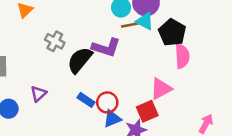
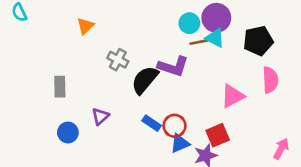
black pentagon: (172, 32) -> (258, 41), moved, turned 30
pink semicircle: (182, 56) -> (270, 80), moved
pink triangle: (161, 89) -> (233, 96), moved

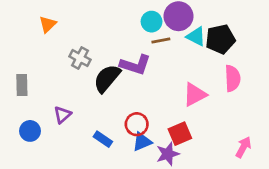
cyan triangle: (215, 38) -> (196, 36), moved
blue rectangle: (152, 123) -> (103, 139), moved

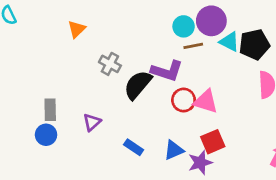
gray rectangle: (22, 85) -> (50, 110), moved
pink triangle: (195, 95) -> (206, 101), moved, turned 45
red circle: (137, 124) -> (184, 100), moved
blue circle: (30, 131) -> (46, 135), moved

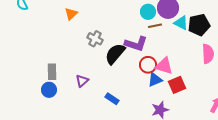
red square: (213, 142) -> (177, 85), moved
blue triangle: (174, 150) -> (155, 80), moved

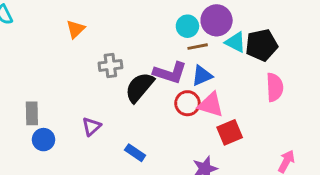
gray cross: (95, 39) -> (110, 65), turned -35
gray rectangle: (52, 72) -> (32, 113), moved
blue triangle: (155, 80) -> (202, 76), moved

